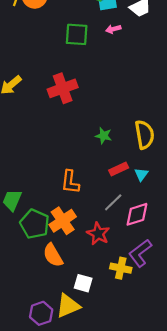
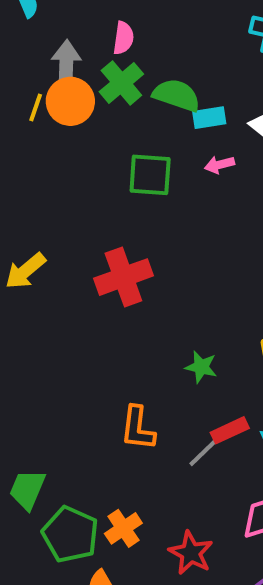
orange L-shape: (70, 182) -> (138, 428), moved
gray line: (113, 202) -> (205, 451), moved
orange cross: (63, 221) -> (123, 528), size x0.7

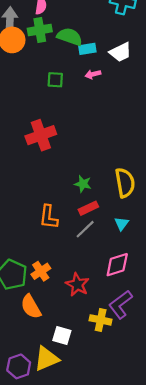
green cross: (121, 83) -> (40, 30), turned 30
green square: (150, 175) -> (55, 80), size x0.7
red rectangle: (230, 430) -> (88, 208), moved

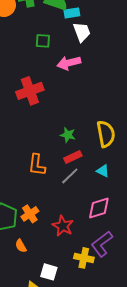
white trapezoid: (121, 52) -> (82, 32), moved, turned -85
pink arrow: (93, 74) -> (69, 63), moved, size x1.6
cyan triangle: (122, 224) -> (103, 171), turned -40
orange semicircle: (31, 307) -> (21, 246), size x0.6

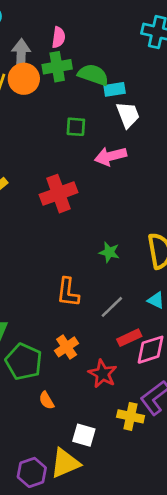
red rectangle: (73, 157) -> (129, 338), moved
orange cross: (30, 214) -> (67, 347), moved

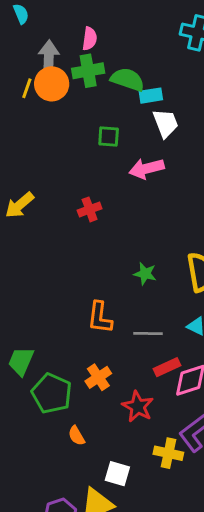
red cross: (59, 194) -> (90, 209), size x0.6
gray line: (112, 307) -> (148, 334), turned 45

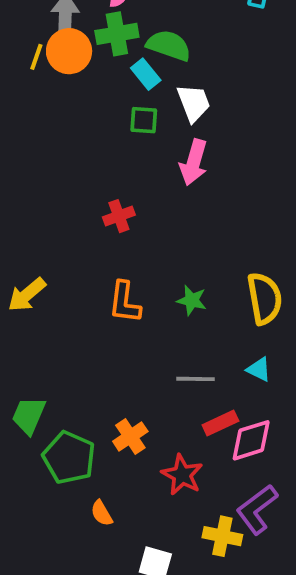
cyan rectangle: (151, 96) -> (146, 74), moved, turned 60
white trapezoid: (166, 123) -> (194, 103), moved
pink arrow: (147, 169) -> (194, 162), turned -60
yellow arrow: (20, 205) -> (27, 295), moved
orange L-shape: (100, 317) -> (125, 302), moved

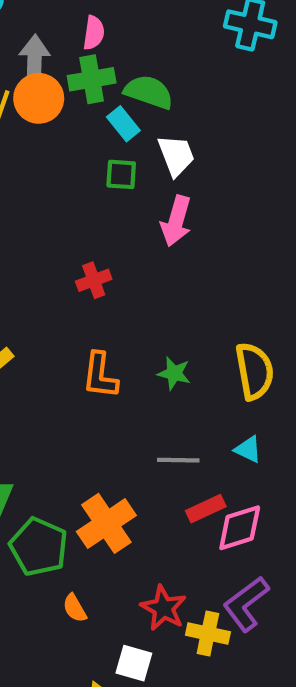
orange cross: (130, 436) -> (106, 523), size x1.5
red star: (182, 475) -> (164, 608), moved

